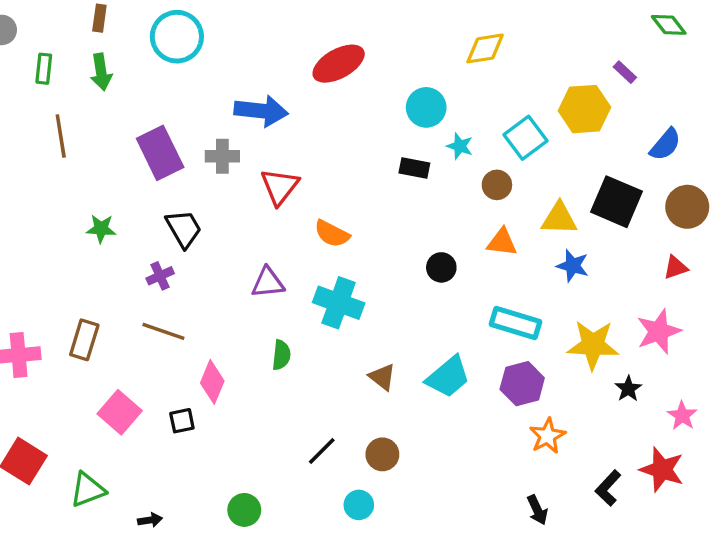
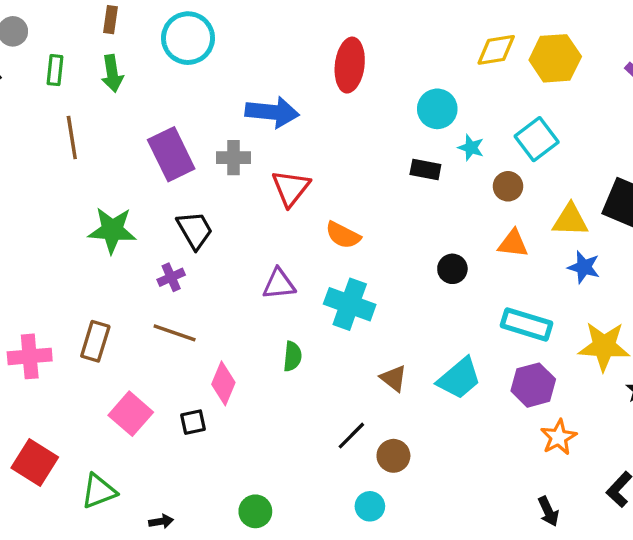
red ellipse: (339, 64) -> (350, 65), turned -54
yellow hexagon: (584, 109) -> (555, 58), moved
green star: (101, 229) -> (112, 230), size x1.6
black line: (322, 451) -> (351, 436), moved

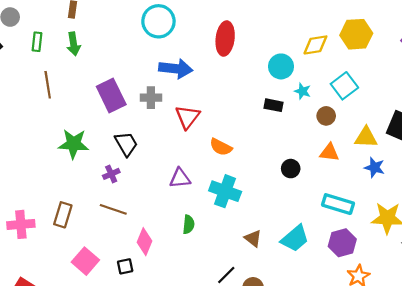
cyan circle: (188, 38) -> (158, 21), moved
yellow diamond: (496, 50) -> (315, 45), moved

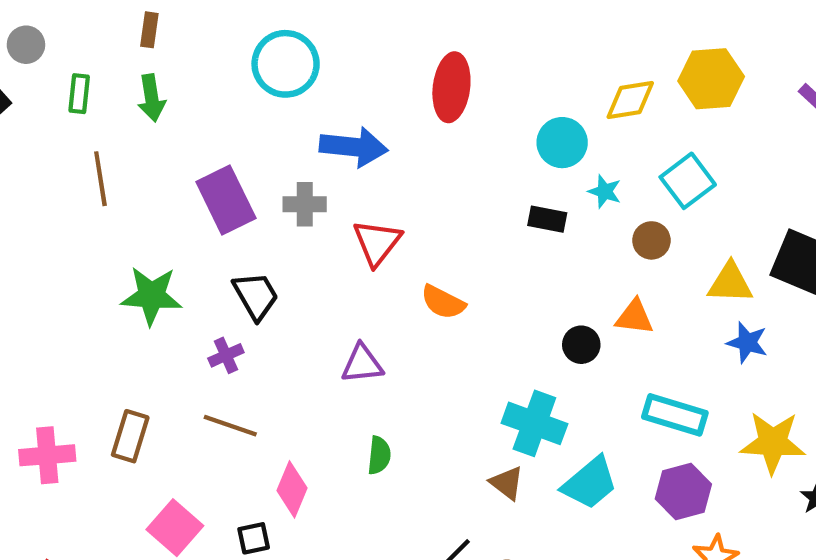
cyan circle: (158, 21) -> (286, 64), moved
orange triangle: (329, 152) -> (634, 317), moved
cyan cross: (225, 191) -> (534, 423), moved

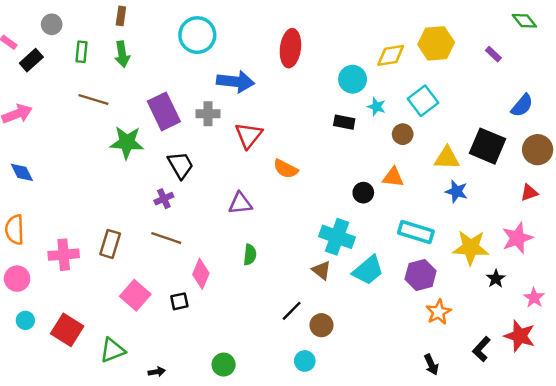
brown line: (100, 179) -> (93, 100), turned -64
green star: (151, 296) -> (127, 142), moved

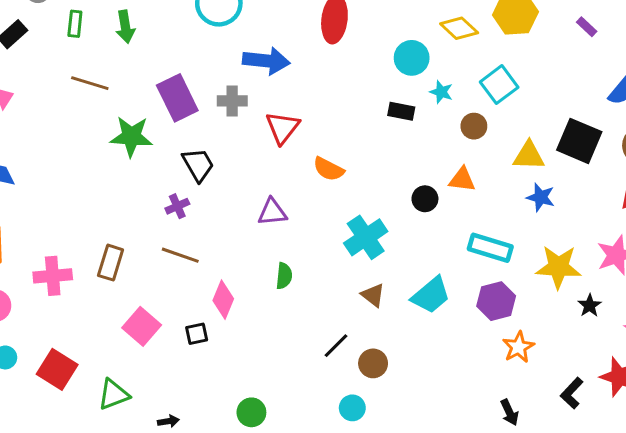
yellow diamond: (391, 55) -> (459, 28), turned 52
cyan cross: (337, 237) -> (366, 237), moved, turned 36

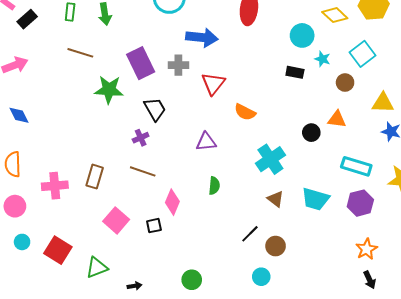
cyan trapezoid: (431, 295) -> (315, 199), turned 56
orange star: (518, 347) -> (366, 249), moved

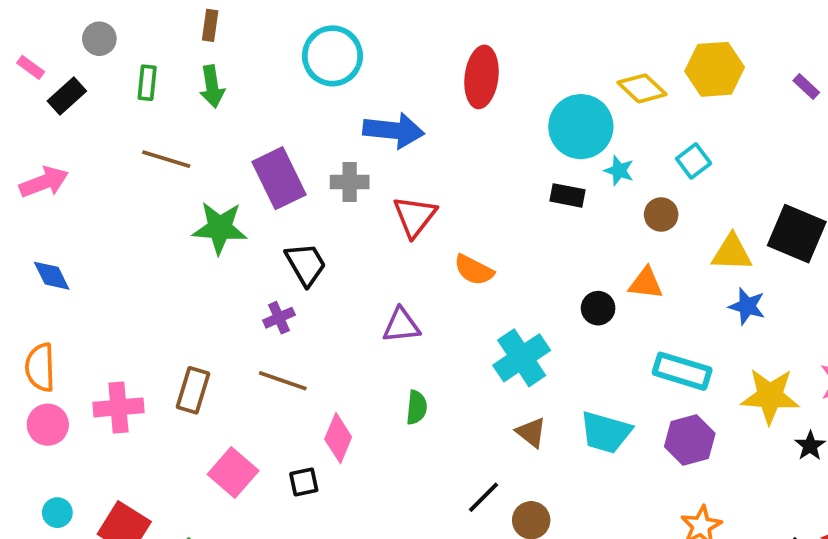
cyan circle: (302, 35) -> (581, 127), size x1.4
cyan square: (362, 54) -> (694, 161), size x0.7
pink circle: (15, 206) -> (48, 425), moved

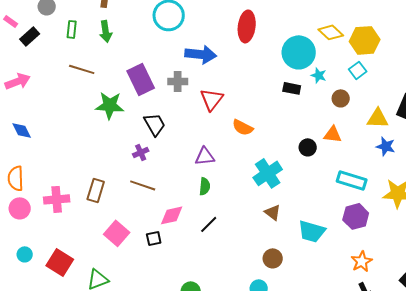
yellow hexagon: (715, 69) -> (365, 40), moved
green semicircle: (417, 407) -> (205, 186), moved
cyan trapezoid: (606, 432) -> (312, 231), moved
pink diamond: (338, 438) -> (172, 215), turned 55
black line: (483, 497) -> (209, 224), moved

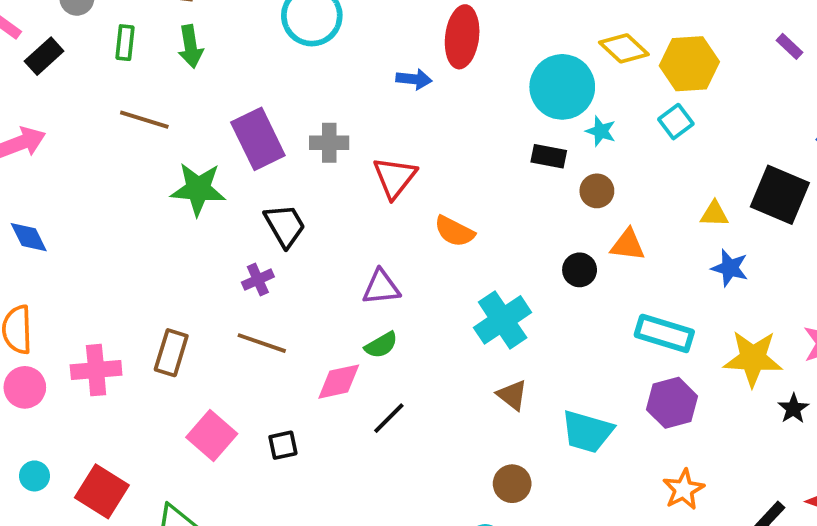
blue arrow: (201, 54) -> (414, 79), moved, size x0.6
brown circle: (341, 98) -> (597, 191), moved
yellow triangle: (378, 118) -> (714, 214), size x0.7
green semicircle: (205, 186) -> (381, 345), turned 54
pink diamond: (172, 215) -> (339, 382), moved

